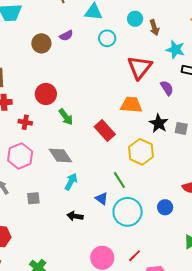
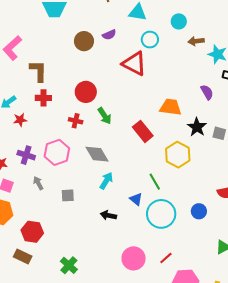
brown arrow: (154, 28) -> (196, 41), moved, turned 98
red triangle: (140, 67) -> (134, 64), moved, turned -44
red cross: (25, 122) -> (76, 121), moved

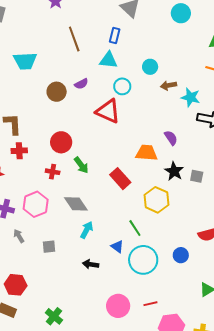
purple semicircle: (207, 92) -> (171, 138), moved
red line: (166, 258) -> (150, 304), turned 32

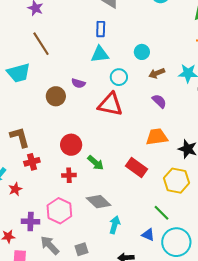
brown line: (74, 39) -> (41, 44), moved
purple semicircle: (81, 84) -> (78, 83), turned 56
brown arrow: (169, 85) -> (157, 73), moved
purple semicircle: (171, 138) -> (159, 101), moved
gray arrow: (19, 236) -> (50, 245), size x1.5

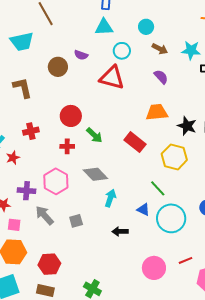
brown arrow: (157, 73) -> (160, 49), turned -133
brown L-shape: (20, 137) -> (22, 88), moved

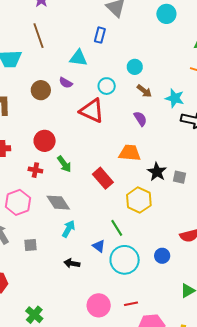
cyan triangle: (104, 27) -> (78, 58), moved

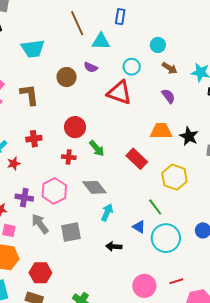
brown line: (38, 36) -> (77, 23), moved
black star: (157, 172) -> (189, 136), moved
gray square: (31, 245) -> (71, 232), size x1.5

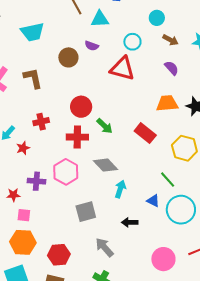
red cross: (69, 157) -> (77, 137), size x1.5
gray arrow: (40, 224) -> (104, 247), moved

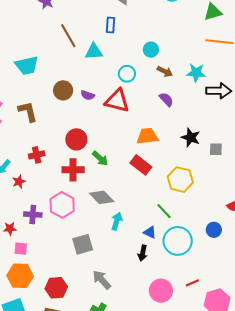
purple semicircle: (92, 46) -> (88, 95), moved
orange trapezoid: (167, 103) -> (147, 136), moved
black arrow: (130, 222) -> (143, 253), moved, turned -77

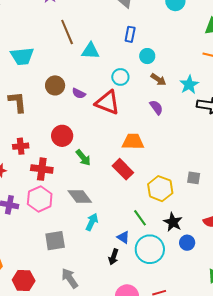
blue rectangle: (111, 25) -> (130, 34), moved
cyan star: (196, 73) -> (189, 85), turned 30
black star: (191, 137) -> (173, 222), moved
gray square: (216, 149) -> (194, 178), moved
red cross: (73, 170) -> (42, 169), moved

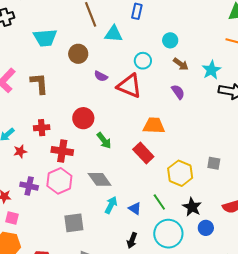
blue rectangle: (130, 34) -> (137, 11), moved
brown circle: (55, 85) -> (78, 54), moved
blue triangle: (123, 237) -> (135, 209), moved

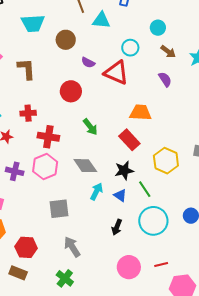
red circle: (83, 118) -> (71, 91), moved
black star: (192, 207) -> (124, 171), moved, turned 30

